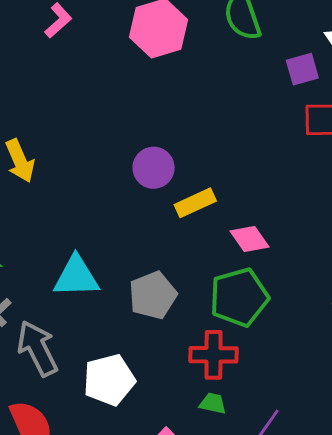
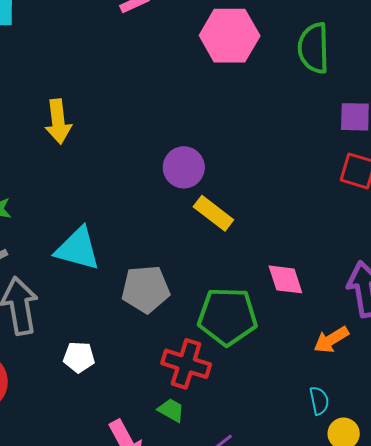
yellow rectangle: (195, 203) -> (213, 213), turned 45
pink diamond: (249, 239) -> (285, 279), moved
white pentagon: (109, 380) -> (79, 357), size x0.6

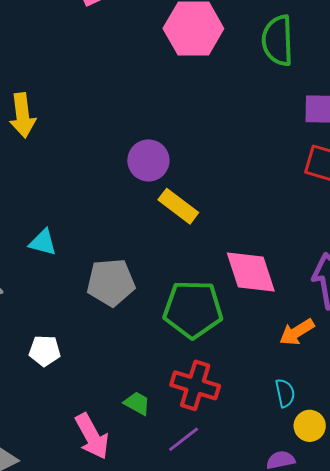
cyan triangle: (78, 249) -> (43, 242), size x0.6
pink diamond: (285, 279) -> (251, 272), size x1.4
red cross: (186, 364) -> (195, 385), moved

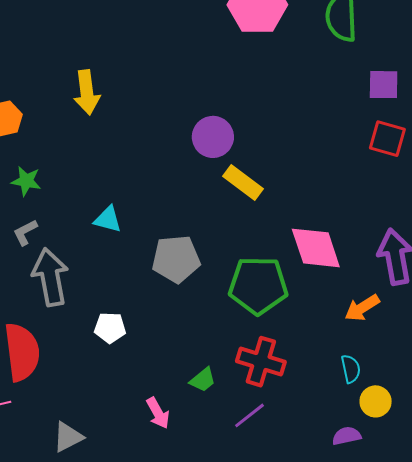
green trapezoid: (137, 403) -> (203, 380), turned 112
pink arrow: (92, 436) -> (158, 413), size x0.7

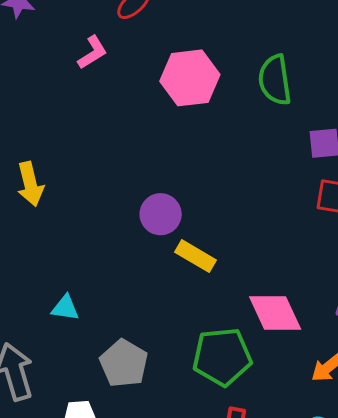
gray pentagon: (176, 259) -> (124, 363), moved, turned -30

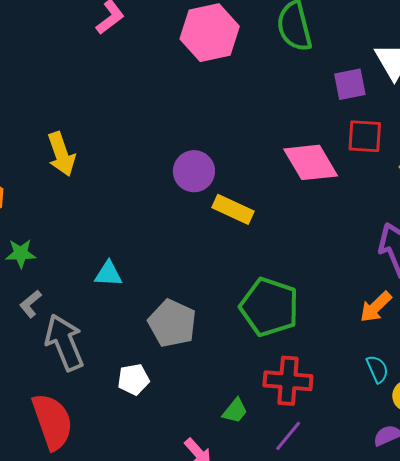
pink diamond: (275, 313) -> (311, 162), moved
green pentagon: (222, 357) -> (269, 307), turned 30

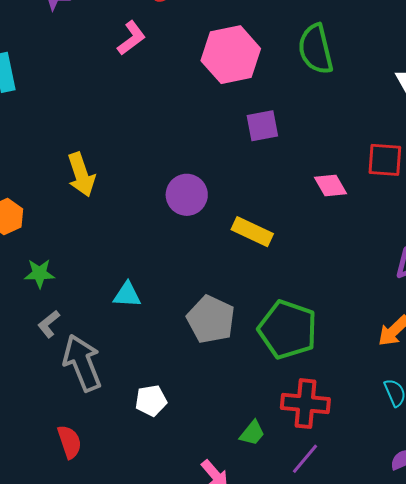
purple square: (350, 84) -> (262, 126), moved
pink diamond: (311, 162) -> (330, 185), size x0.6
purple circle: (194, 171) -> (187, 195), moved
gray pentagon: (172, 323) -> (211, 319), moved
red semicircle: (52, 422) -> (69, 442), size x0.6

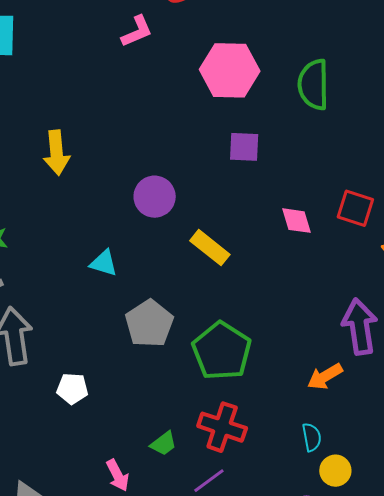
cyan triangle: (127, 295) -> (104, 263), moved

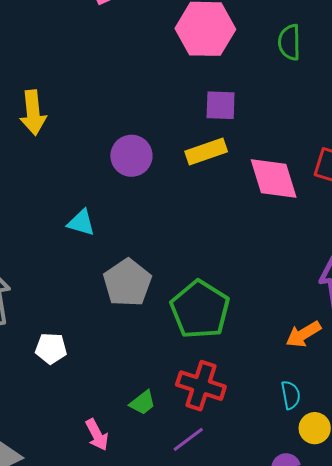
green semicircle: (313, 85) -> (289, 42), size x0.7
pink diamond: (297, 221) -> (274, 179), size x1.6
yellow rectangle: (210, 248) -> (206, 151), moved, turned -57

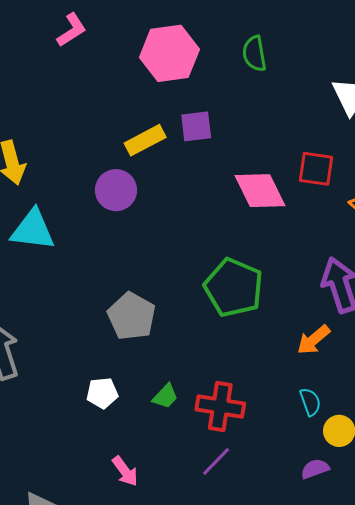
yellow rectangle: (206, 151) -> (145, 140), moved
cyan triangle: (81, 223) -> (33, 230), moved, size x1.6
green pentagon: (200, 310) -> (234, 288), moved
white pentagon: (51, 348) -> (102, 393), moved
green trapezoid: (143, 403) -> (165, 396), moved

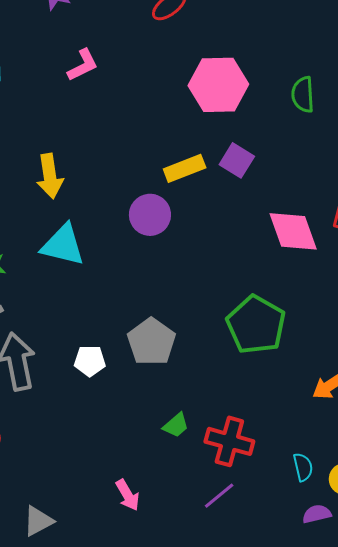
pink L-shape: (72, 30) -> (83, 65), moved
purple square: (196, 126) -> (237, 160), turned 32
white pentagon: (102, 393) -> (90, 361), moved
cyan semicircle: (310, 402) -> (303, 467), moved

